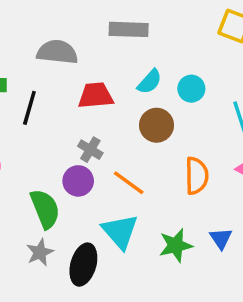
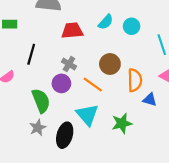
black line: (29, 108) -> (31, 54), moved
brown circle: (157, 125) -> (110, 64), moved
blue triangle: (221, 238) -> (150, 100), moved, turned -40

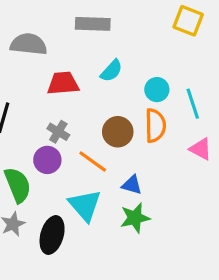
cyan circle: (132, 26) -> (157, 90), moved
orange semicircle: (135, 80) -> (155, 126), moved
blue triangle: (150, 100) -> (132, 185), moved

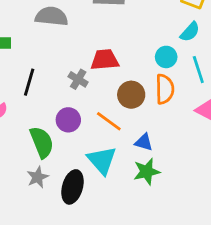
cyan semicircle: (111, 71) -> (190, 32), moved
red trapezoid: (63, 83) -> (105, 60), moved
gray cross: (58, 132) -> (78, 79), moved

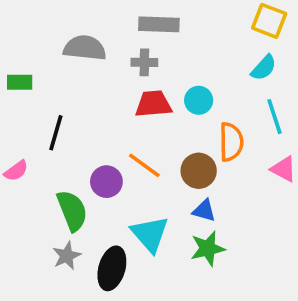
cyan circle: (166, 57) -> (199, 100), moved
gray cross: (78, 79) -> (144, 62), moved, turned -30
brown circle: (131, 95) -> (199, 171), moved
orange line: (109, 121) -> (144, 165), moved

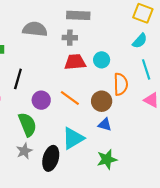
purple circle: (106, 182) -> (41, 100), moved
cyan triangle: (150, 234) -> (73, 138), turned 40
green star: (208, 248) -> (107, 159), moved

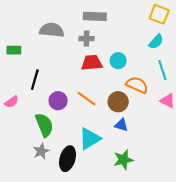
orange semicircle: (121, 84) -> (137, 85), turned -65

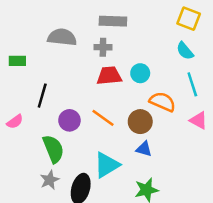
cyan semicircle: (156, 42) -> (185, 51), turned 98

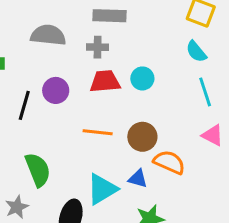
orange semicircle: (163, 102) -> (169, 162), moved
orange line: (103, 118) -> (98, 132), turned -30
purple circle: (69, 120) -> (56, 90), moved
blue triangle: (144, 149) -> (138, 179), moved
gray star: (50, 180) -> (17, 207), moved

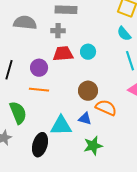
purple circle: (56, 90) -> (39, 68), moved
orange line: (98, 132) -> (39, 90), moved
cyan triangle: (102, 189) -> (61, 126), turned 30

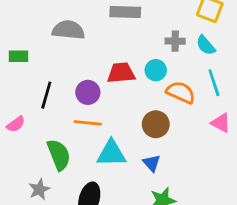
gray cross: (58, 31) -> (175, 41), moved
orange semicircle: (106, 108) -> (181, 92), moved
blue triangle: (85, 119) -> (152, 163), turned 32
cyan triangle: (61, 126) -> (111, 153), moved

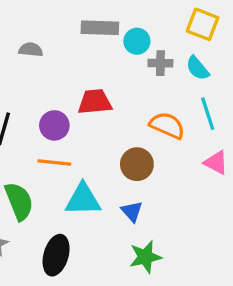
gray semicircle: (68, 30) -> (31, 50), size x0.6
cyan circle: (156, 70) -> (137, 41), moved

